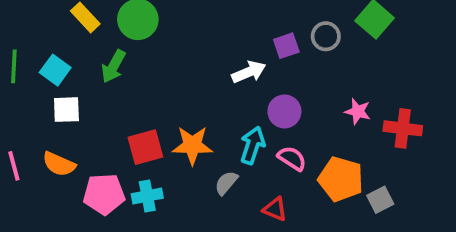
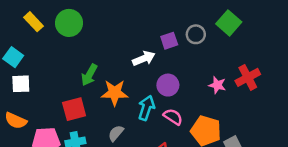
green arrow: (113, 66) -> (89, 75), moved
red cross: (403, 128) -> (248, 77), moved, turned -35
orange star: (192, 145) -> (115, 93), moved
gray semicircle: (226, 183) -> (116, 133), moved

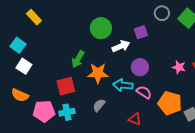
green circle: (69, 23) -> (101, 28), moved
gray circle: (196, 34) -> (162, 13), moved
white square: (21, 84) -> (24, 66), turned 35
cyan arrow: (146, 108) -> (123, 85), turned -102

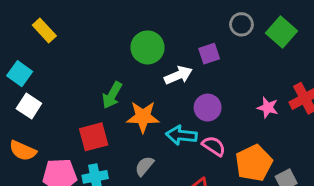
orange pentagon: (170, 103) -> (254, 163), turned 30

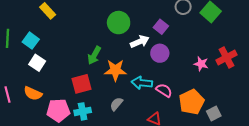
purple square: (209, 54) -> (161, 27), turned -32
purple circle: (208, 108) -> (160, 53), moved

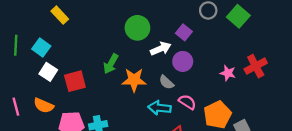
cyan arrow: (142, 83) -> (160, 108), moved
red square: (82, 84) -> (75, 81), moved
gray semicircle: (116, 104) -> (166, 82), moved, turned -88

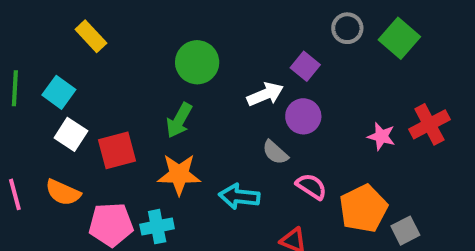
green circle: (137, 28) -> (197, 62), moved
orange star: (134, 80) -> (179, 174), moved
cyan arrow: (160, 108) -> (239, 196), moved

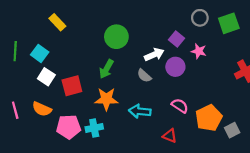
green square: (399, 38) -> (229, 23), turned 30
pink star: (381, 136) -> (199, 51), moved
gray semicircle: (275, 152) -> (144, 76), moved

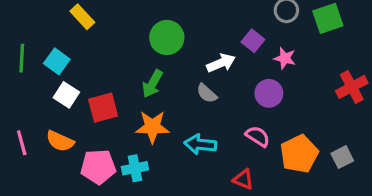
purple circle: (175, 67) -> (269, 93), moved
gray square: (232, 130) -> (342, 157), moved

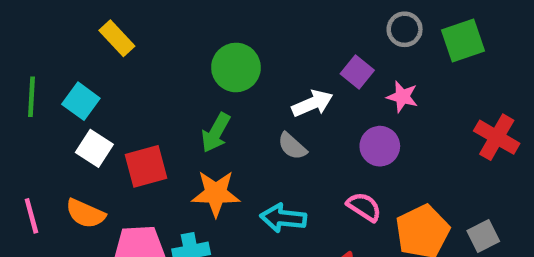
red cross: (352, 87) -> (497, 137), turned -32

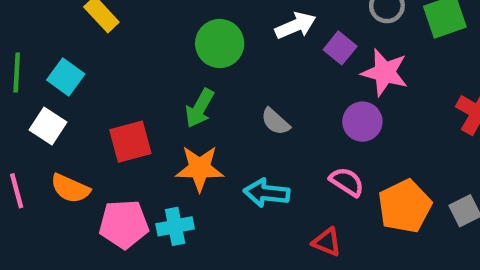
pink star: (402, 97) -> (385, 72), size x1.5
white arrow: (312, 103) -> (295, 26), moved
white square: (94, 148) -> (48, 126), moved

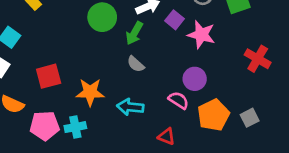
green arrow: (200, 108) -> (134, 33), moved
purple circle: (362, 122) -> (195, 79), moved

